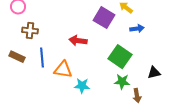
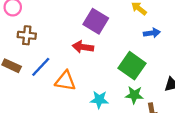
purple square: (104, 18) -> (96, 21), moved
blue line: (42, 58) -> (41, 67), turned 48
cyan star: (82, 86) -> (99, 100), moved

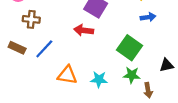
orange triangle: (65, 81) -> (67, 75), moved

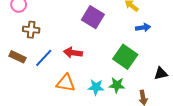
red arrow: (84, 30) -> (73, 53), moved
green star: (132, 75) -> (117, 85), moved

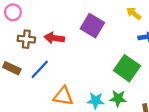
red arrow: (73, 53) -> (54, 38), moved

